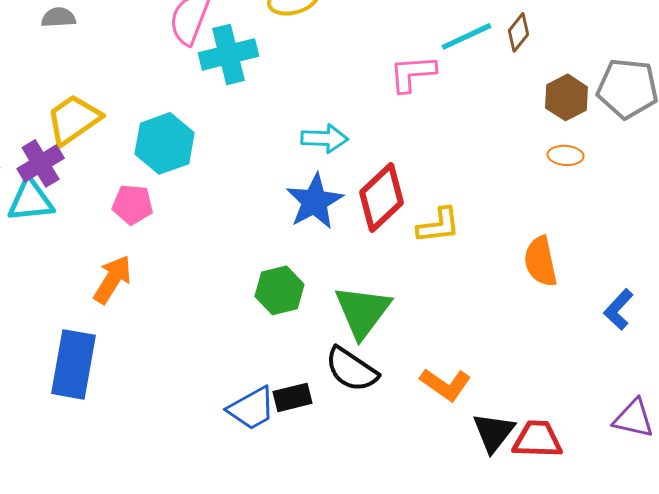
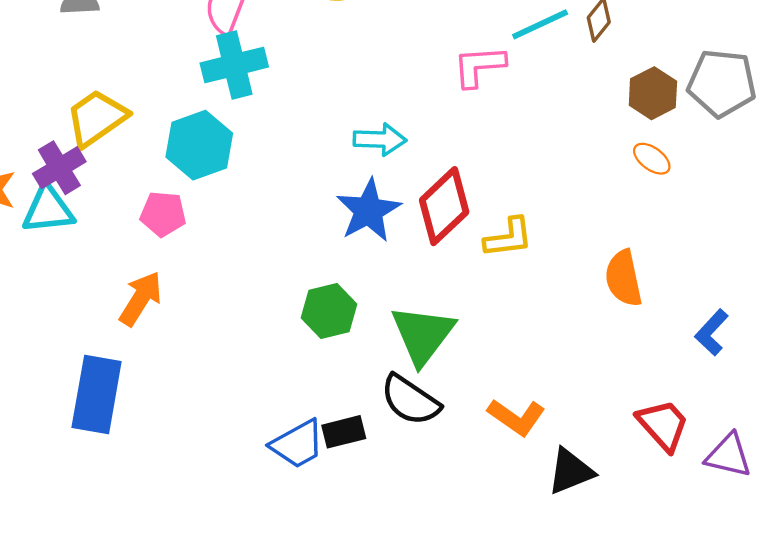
cyan cross: (229, 54) -> (234, 65), moved
orange ellipse: (566, 155) -> (652, 159), turned 32
black triangle: (494, 432) -> (571, 471), turned 30
red trapezoid: (538, 439) -> (663, 425), moved, turned 46

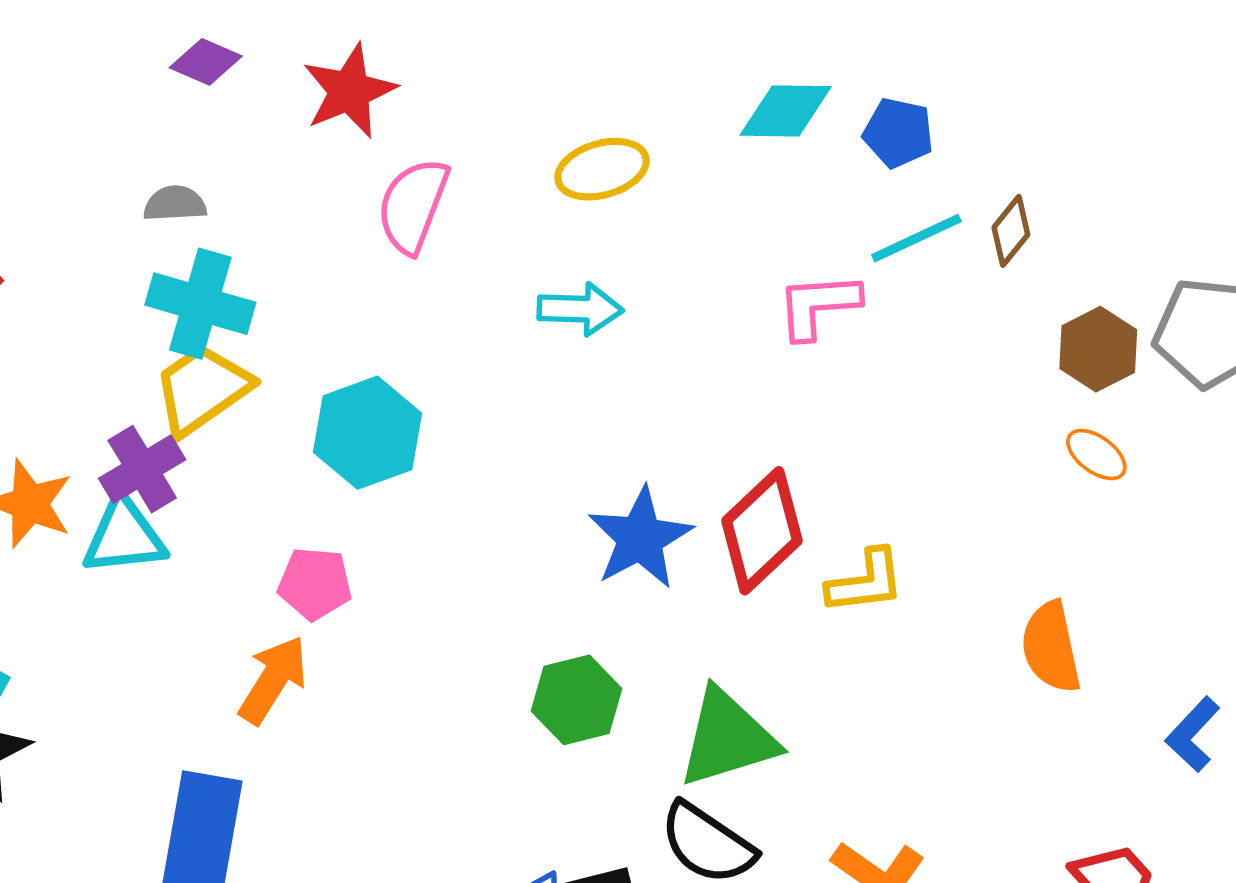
cyan cross: (234, 65) -> (200, 304), moved, turned 30
cyan arrow: (380, 139) -> (580, 309), moved
pink pentagon: (163, 214) -> (315, 584), moved
green triangle: (423, 335) -> (727, 738), turned 36

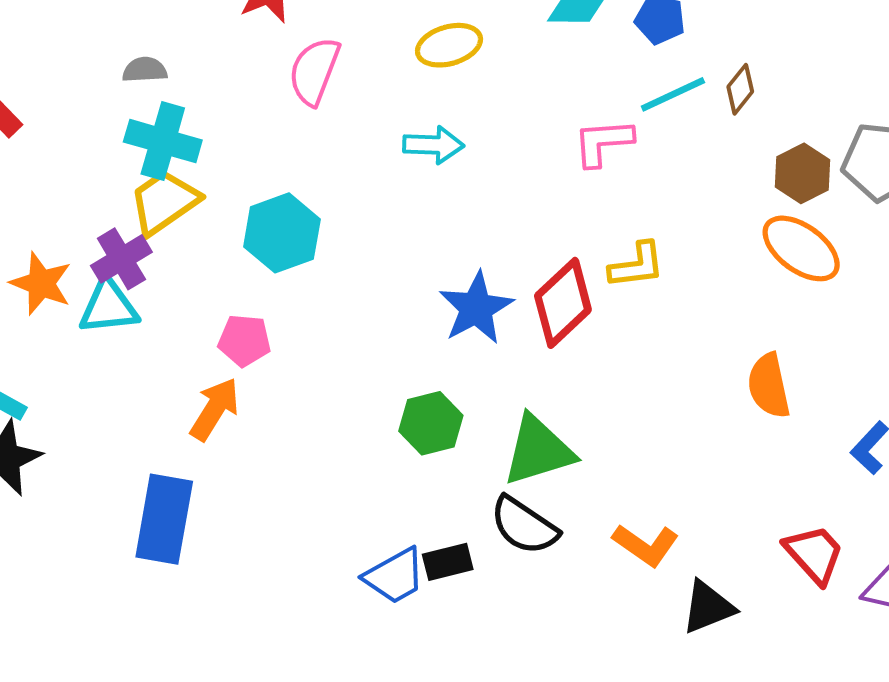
orange ellipse: (1096, 454) -> (801, 248), size x1.8
yellow L-shape: (866, 582) -> (637, 265), moved

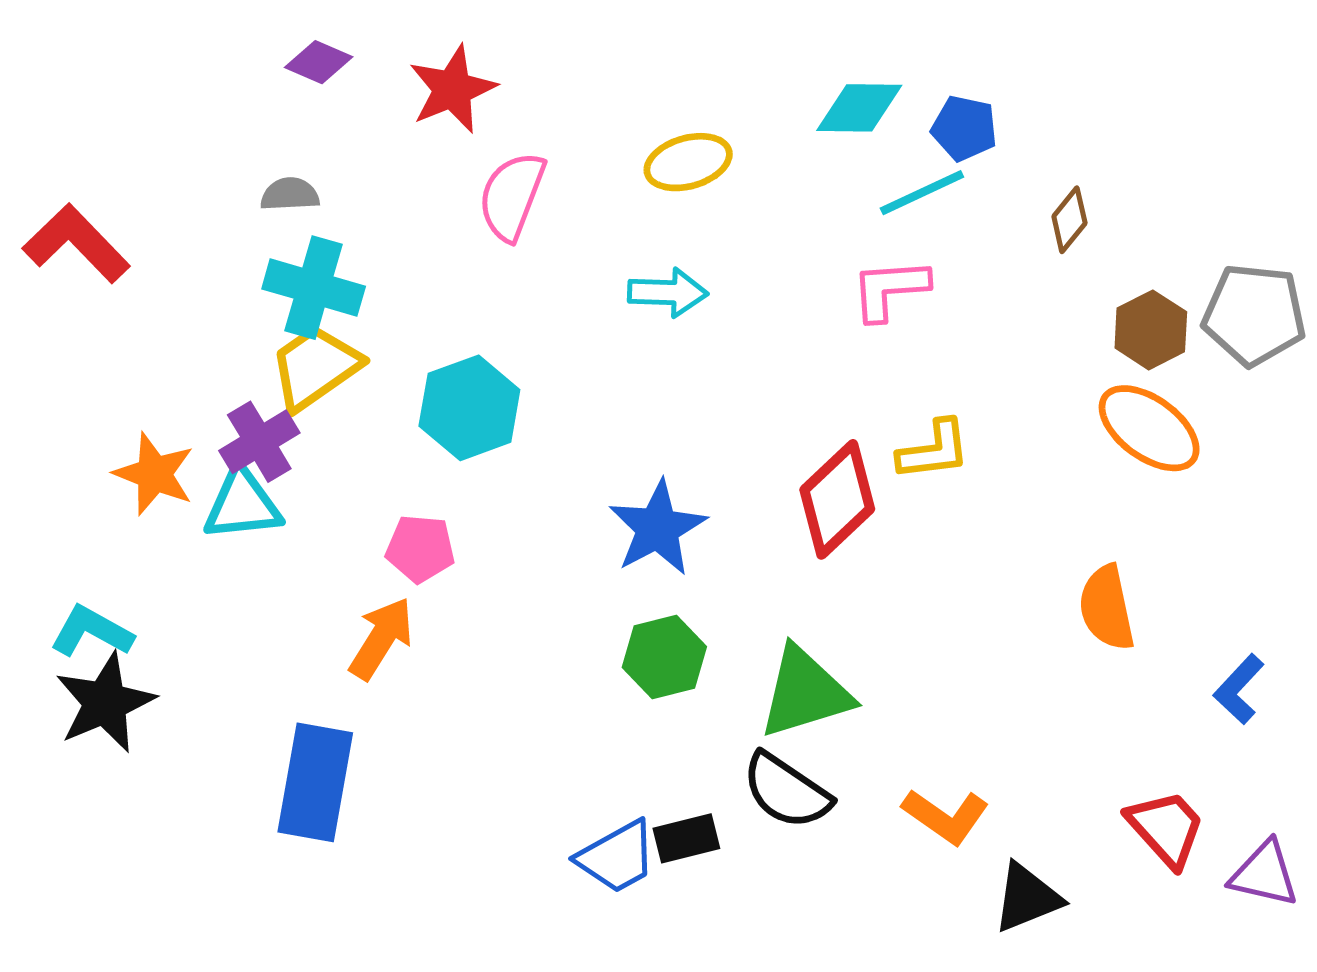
cyan line: (673, 94) -> (922, 193), moved
blue star: (476, 308) -> (658, 528), moved

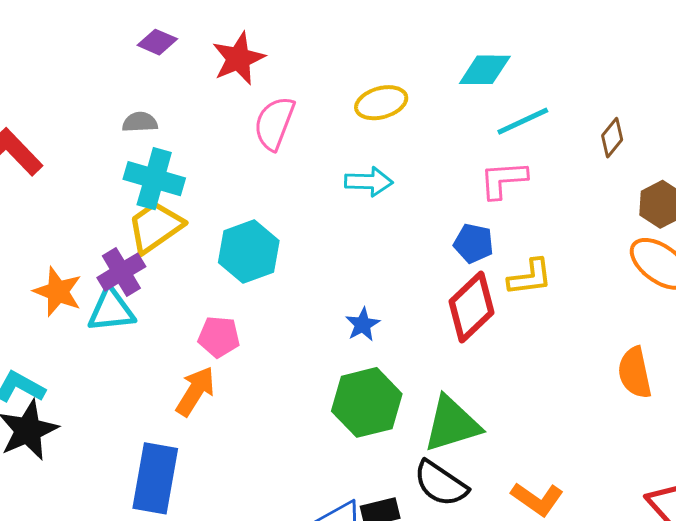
blue pentagon: (964, 128) -> (474, 243), moved
blue star: (658, 528) -> (363, 324), size x0.6
green hexagon: (664, 657) -> (367, 402), size x1.4

